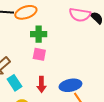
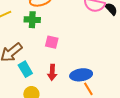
green cross: (39, 34) -> (32, 20), moved

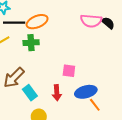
pink square: (52, 42) -> (69, 71), moved

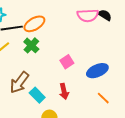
green cross: (31, 43) -> (31, 45), turned -35
pink square: (69, 71) -> (67, 62), moved, turned -32
blue ellipse: (86, 92) -> (97, 71), moved

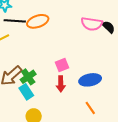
green cross: (31, 45) -> (28, 77), moved
red arrow: (64, 91) -> (61, 84), moved

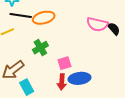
green cross: (28, 77) -> (40, 48), moved
blue ellipse: (90, 80) -> (79, 78), moved

